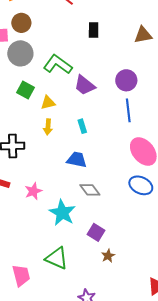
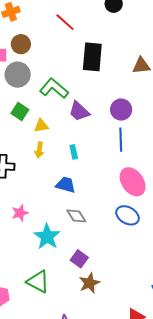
black rectangle: (94, 30) -> (92, 57), size x1.8
brown star: (108, 256) -> (89, 283), size x1.5

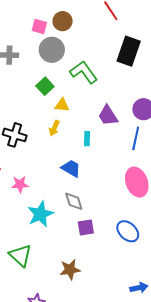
purple trapezoid: (79, 111) -> (108, 116), moved
blue ellipse: (128, 215) -> (128, 231), moved
purple square: (79, 259) -> (86, 228), moved, turned 30

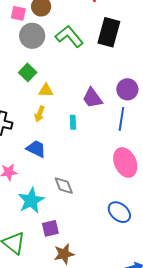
green L-shape: (84, 72) -> (69, 36), moved
blue trapezoid: (71, 168) -> (36, 149), moved
purple square: (86, 228) -> (50, 228), moved

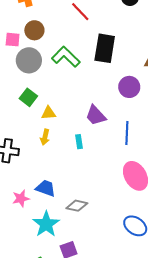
purple circle: (127, 89) -> (129, 87), moved
blue trapezoid: (36, 149) -> (46, 188), moved
gray diamond: (64, 186) -> (77, 206), turned -50

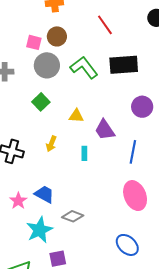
black rectangle: (105, 48) -> (124, 65), turned 68
yellow triangle: (49, 113) -> (76, 116), moved
pink star: (21, 198) -> (18, 201), turned -30

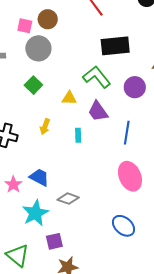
green L-shape: (84, 67) -> (97, 77), moved

